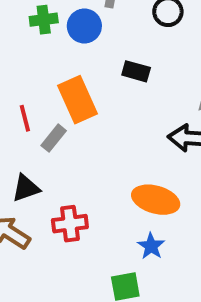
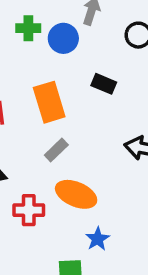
gray rectangle: (54, 138) -> (56, 150), moved
orange ellipse: (156, 200) -> (76, 194), moved

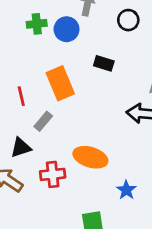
gray rectangle: (56, 150) -> (43, 121), moved
blue star: (98, 239) -> (126, 190), moved

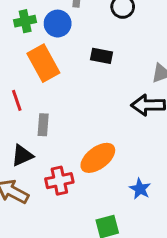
orange rectangle: (60, 83) -> (43, 63), moved
gray rectangle: (43, 121) -> (43, 125), turned -30
orange ellipse: (90, 157) -> (98, 158), turned -48

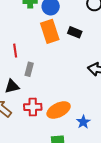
orange rectangle: (43, 63) -> (50, 31), moved
orange ellipse: (98, 158) -> (59, 110), moved

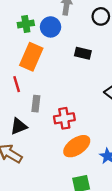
orange rectangle: (50, 31) -> (31, 57), moved, turned 50
red cross: (33, 107) -> (64, 118), moved

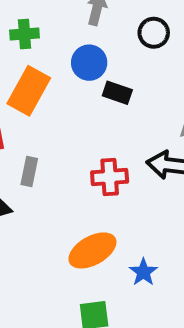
blue circle: (51, 27) -> (89, 63), moved
red cross: (64, 118) -> (110, 177), moved

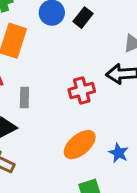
black rectangle: (117, 93) -> (83, 18), moved, turned -60

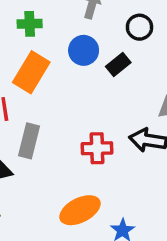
gray rectangle: (24, 98) -> (29, 141), size x1.4

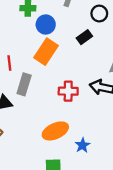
blue circle: (84, 50) -> (46, 25), moved
orange rectangle: (31, 72) -> (46, 52), moved

